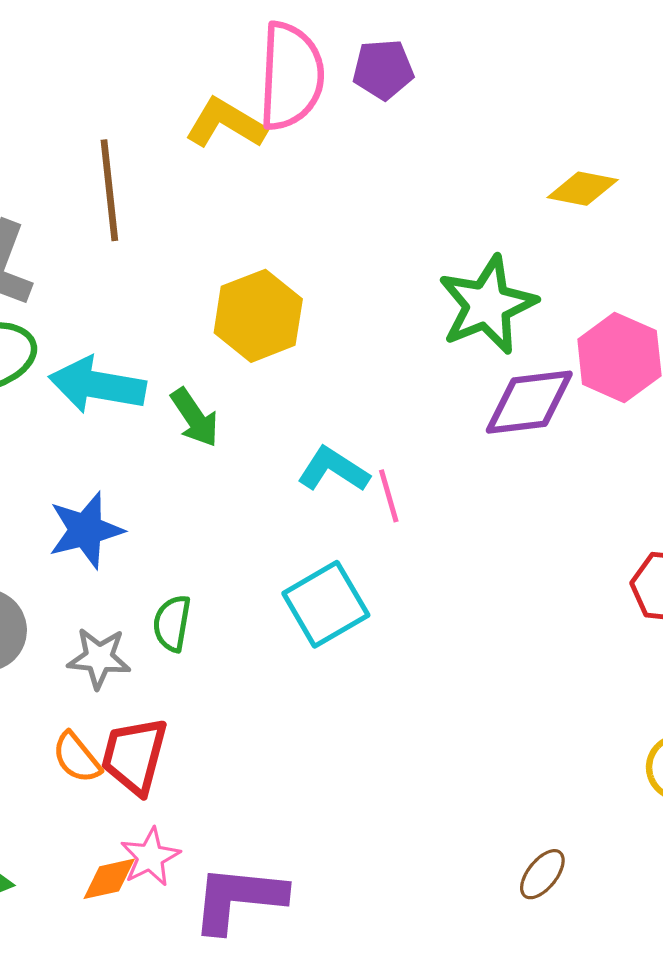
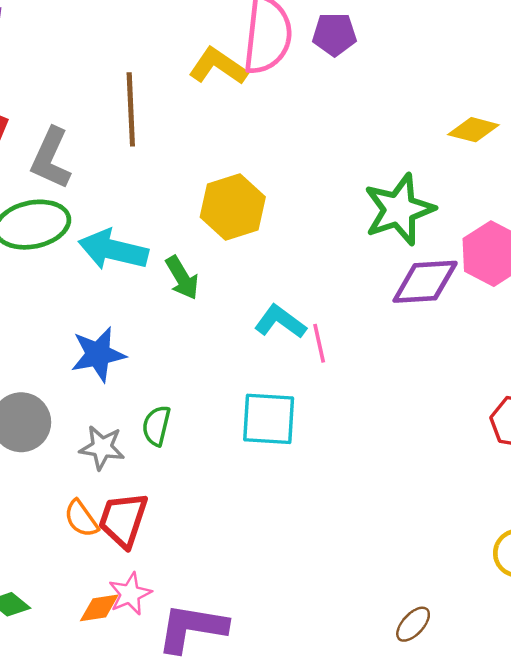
cyan square: (326, 604) -> (269, 419), turned 30

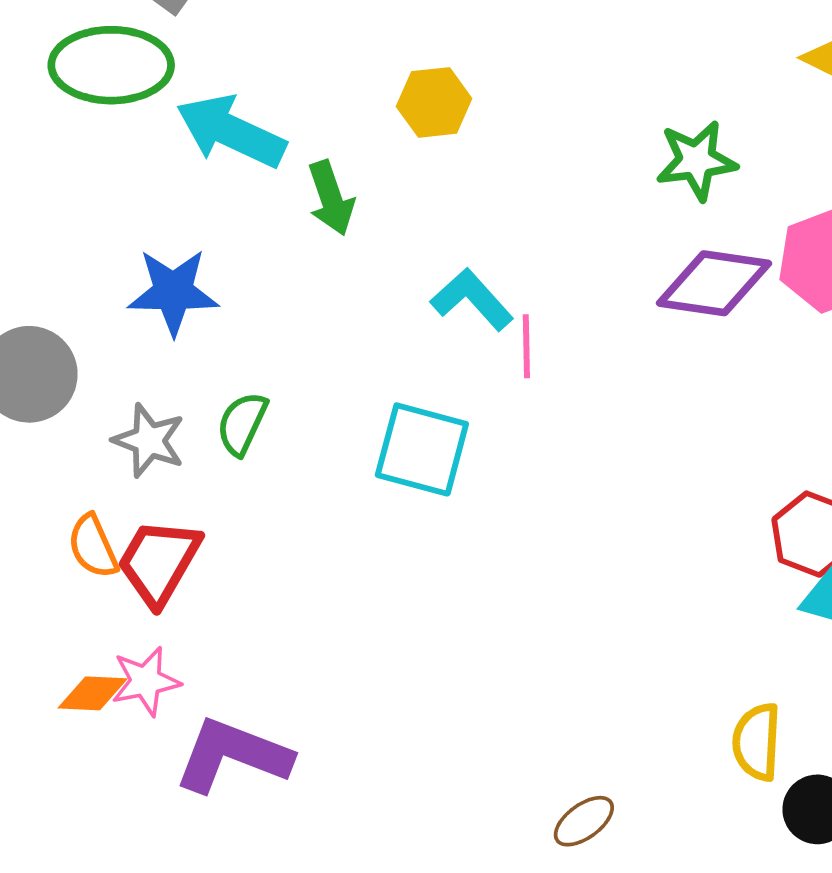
yellow hexagon: (233, 207) -> (434, 102), size x0.7
green star: (399, 210) -> (696, 161), size x0.7

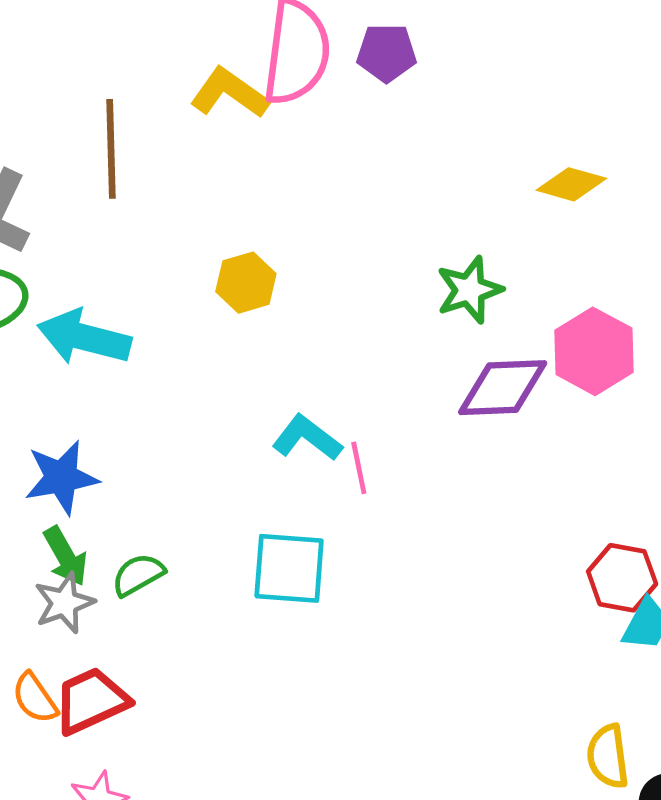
green arrow: (331, 198) -> (65, 556), moved
green semicircle: (242, 424) -> (138, 575), turned 46
gray star: (149, 441) -> (64, 603), turned -30
red trapezoid: (159, 562) -> (91, 701), turned 46

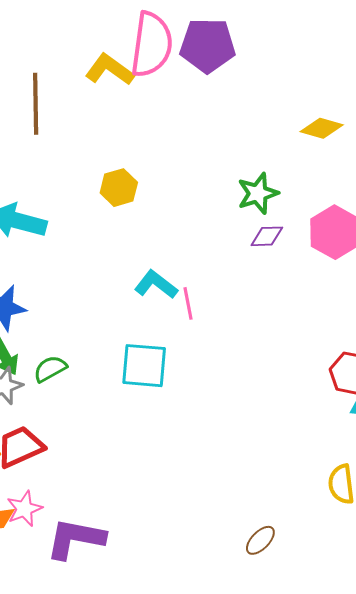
purple pentagon: (387, 53) -> (208, 45), size x1.5
purple diamond: (503, 388) -> (267, 236), moved, size x0.6

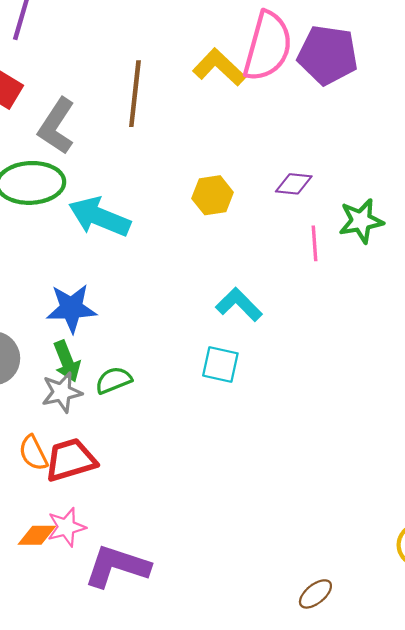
purple diamond: (267, 236) -> (294, 184), moved
pink line: (188, 303) -> (315, 243), moved
cyan square: (144, 366) -> (220, 364), moved, size x0.7

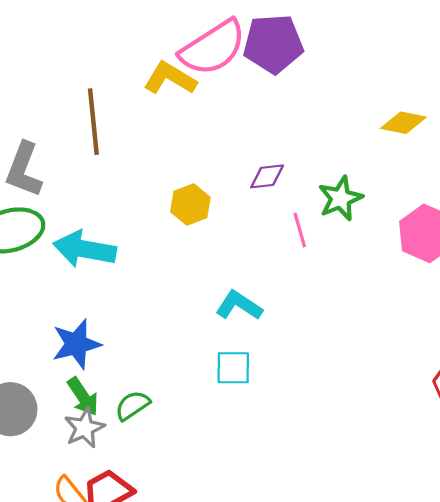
pink semicircle: (268, 46) -> (213, 48), turned 54

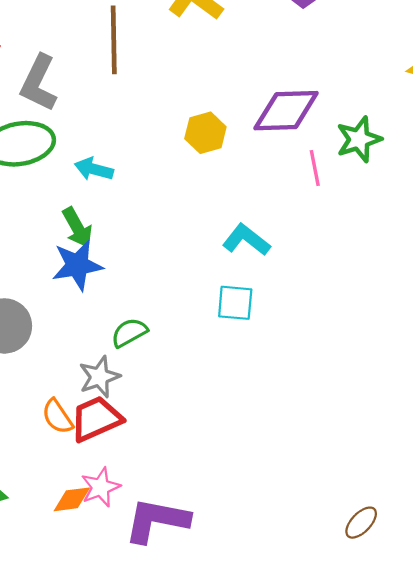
purple diamond: (267, 176) -> (286, 111), size x1.8
cyan arrow: (85, 249) -> (94, 169), size x0.6
green arrow: (83, 397) -> (77, 228), moved
gray star: (84, 428) -> (99, 377), moved

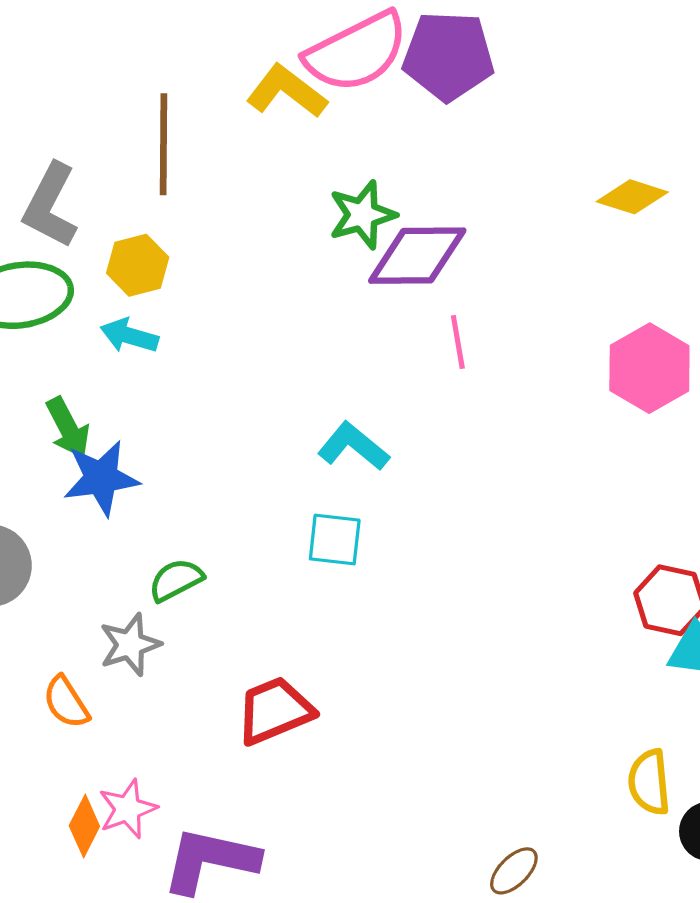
yellow hexagon: (205, 133) -> (138, 265), moved
green star: (359, 139) -> (362, 215), moved
green arrow: (77, 228) -> (68, 428), moved
red trapezoid: (96, 419) -> (275, 711), moved
orange diamond: (72, 499) -> (84, 826), turned -57

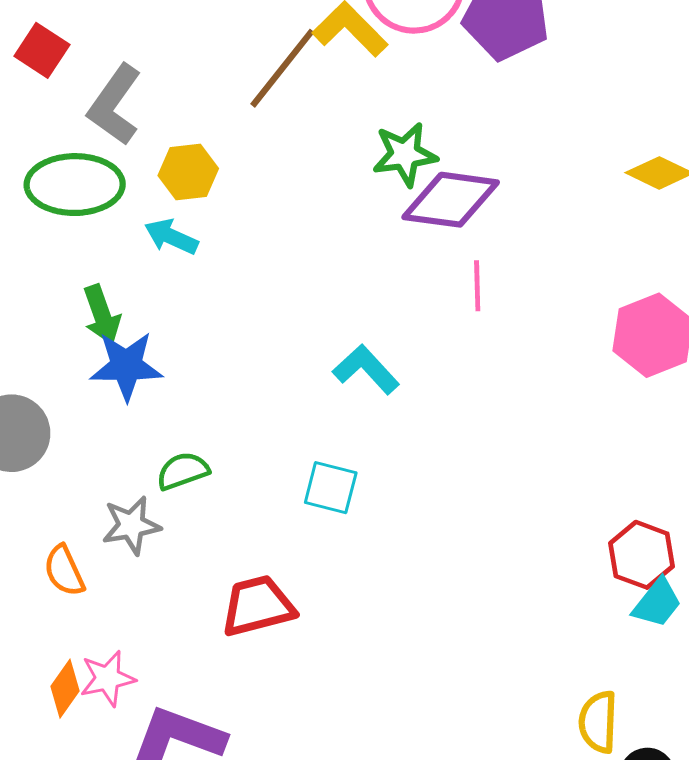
brown line: (164, 144) -> (282, 68), moved, turned 30
cyan square: (335, 540) -> (331, 488), moved

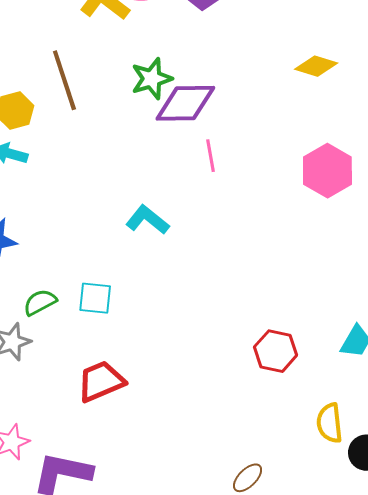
brown line: (282, 68) -> (64, 80), moved, turned -48
cyan square: (331, 488) -> (95, 298), moved
red hexagon: (642, 555) -> (276, 351), moved

